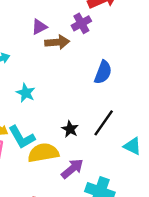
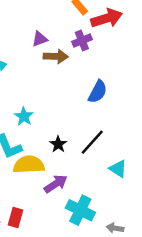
cyan star: (26, 93) -> (24, 116), moved

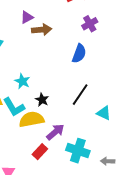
purple cross: (82, 41) -> (90, 24), moved
black star: (58, 144) -> (42, 100), moved
red rectangle: (15, 218) -> (40, 152), moved, turned 35

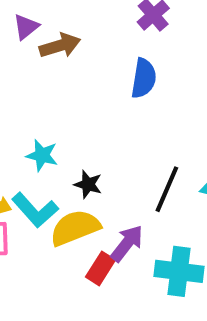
black line: (80, 95) -> (167, 189), moved
red rectangle: (40, 152) -> (101, 268), moved

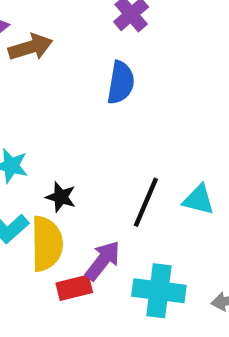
yellow semicircle: (75, 228) -> (47, 244), turned 111
red rectangle: (101, 268) -> (74, 288), turned 44

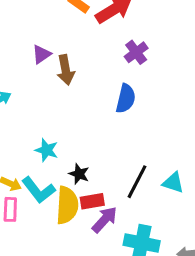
brown arrow: (30, 47) -> (66, 70), turned 92
red rectangle: (74, 288) -> (92, 201), moved

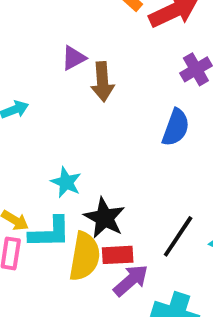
black star: (79, 174) -> (104, 218), size x1.5
cyan L-shape: (38, 190) -> (50, 233), turned -60

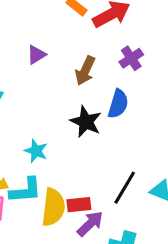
brown arrow: (102, 82) -> (85, 71), moved, turned 32
black star: (104, 218) -> (86, 122), moved

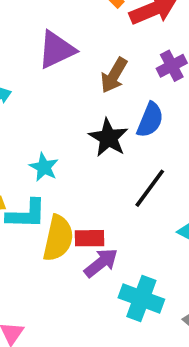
purple triangle: (36, 55) -> (56, 50), size x1.6
black line: (125, 188) -> (150, 188), moved

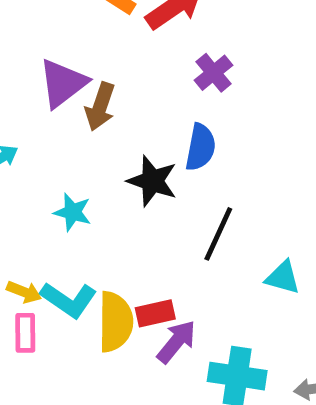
brown arrow: (114, 75) -> (100, 107), moved
cyan star: (44, 167) -> (72, 212), moved
cyan L-shape: (26, 214) -> (69, 300), turned 45

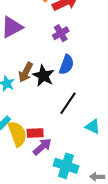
purple cross: (214, 73) -> (61, 33), moved
brown arrow: (100, 107) -> (26, 72), moved
yellow semicircle: (115, 322) -> (17, 134), turned -30

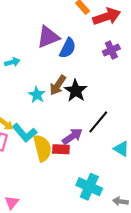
purple cross: (61, 33) -> (111, 50), moved
blue semicircle: (67, 65) -> (68, 48), moved
purple arrow: (42, 147) -> (72, 136), moved

